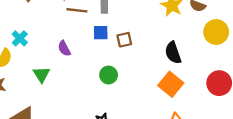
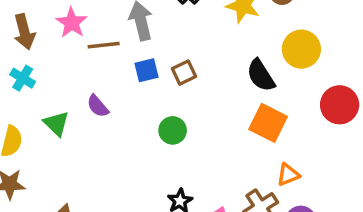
yellow circle: (216, 32) -> (301, 49), moved
cyan cross: (20, 38) -> (23, 78), moved
green triangle: (42, 75) -> (56, 124), moved

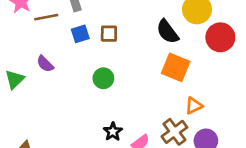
brown square: (184, 73) -> (109, 34), turned 30
red circle: (340, 105) -> (220, 37), moved
green triangle: (56, 124) -> (15, 79), turned 35

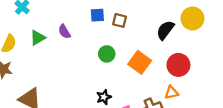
black semicircle: (167, 32) -> (165, 30), turned 60
red circle: (220, 37) -> (178, 65), moved
orange square: (176, 67) -> (140, 62), moved

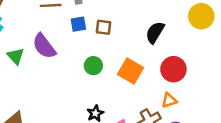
yellow circle: (192, 18) -> (201, 16), moved
purple semicircle: (64, 32) -> (44, 46), size x1.6
green triangle: (38, 38) -> (16, 56), turned -35

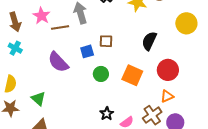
blue square: (78, 24) -> (87, 51), moved
green triangle: (16, 56) -> (38, 99), moved

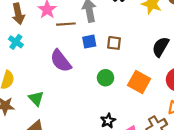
blue square: (87, 51) -> (89, 42), moved

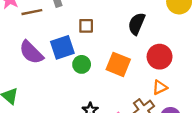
blue square: (89, 42) -> (62, 47), moved, size x1.5

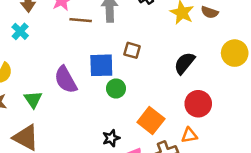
purple semicircle: (31, 52) -> (66, 80), moved
orange square: (118, 64) -> (151, 120), moved

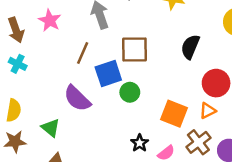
brown line: (81, 20) -> (83, 53), moved, turned -55
brown square: (132, 50) -> (134, 50), size x1.6
orange triangle: (189, 135) -> (208, 111), moved

